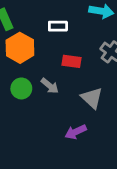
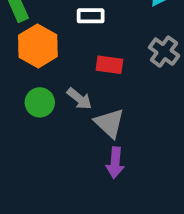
gray triangle: (92, 98) -> (109, 123), moved
purple arrow: (76, 132) -> (115, 163), turned -60

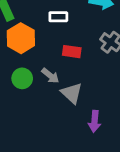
purple arrow: (115, 163) -> (94, 121), moved

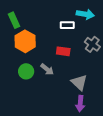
white rectangle: (58, 17) -> (67, 25), moved
gray triangle: (72, 93) -> (79, 82), moved

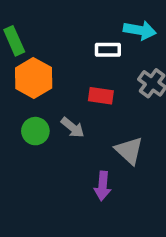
purple arrow: (80, 104) -> (103, 186), moved

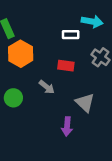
green circle: (35, 131) -> (13, 98), moved

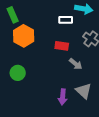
gray arrow: (47, 87) -> (76, 64), moved
gray triangle: (85, 103) -> (84, 91), moved

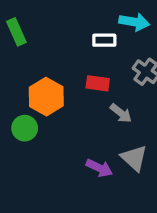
orange hexagon: (24, 36) -> (46, 97), moved
purple arrow: (63, 97) -> (99, 168), turned -70

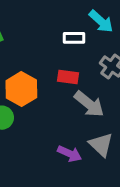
cyan arrow: (134, 22) -> (101, 21), turned 32
gray arrow: (121, 113) -> (89, 104), size x1.5

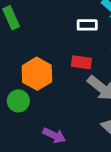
purple arrow: (69, 154) -> (54, 135), moved

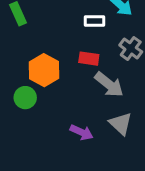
purple arrow: (54, 135) -> (82, 132), moved

